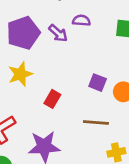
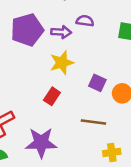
purple arrow: (58, 33) -> (61, 32), turned -42
yellow star: (20, 74) -> (62, 63), moved

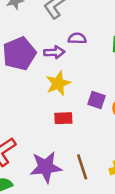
red rectangle: (52, 96) -> (63, 118), moved, turned 60
brown line: (93, 122) -> (82, 167), moved, turned 70

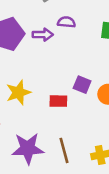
yellow star: (58, 83) -> (18, 92), moved
red rectangle: (63, 118) -> (58, 101), moved

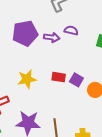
red rectangle: (58, 101) -> (59, 77), moved

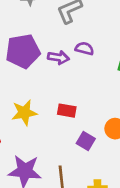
purple square: (76, 80) -> (86, 141), moved

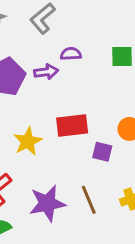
red rectangle: (67, 111) -> (72, 125), size x1.5

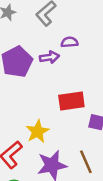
yellow star: (28, 141) -> (37, 131), moved

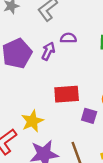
purple arrow: (49, 57) -> (48, 51), turned -60

